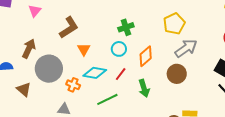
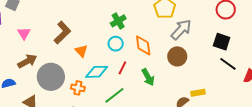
pink triangle: (35, 11) -> (24, 33), moved
brown arrow: (29, 49) -> (27, 61), turned 48
orange diamond: (146, 56) -> (143, 45), turned -45

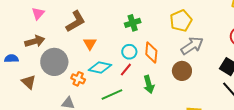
cyan circle: (116, 44) -> (129, 52), moved

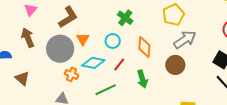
green cross: (133, 23) -> (125, 18), turned -35
brown arrow: (35, 41) -> (28, 38), turned -96
cyan circle: (129, 52) -> (113, 41), moved
gray circle: (54, 62) -> (60, 49), moved

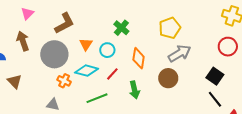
orange triangle: (83, 39) -> (86, 44), moved

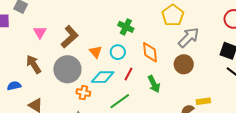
pink triangle: (27, 13) -> (40, 32), moved

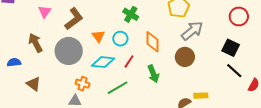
orange cross: (83, 93) -> (83, 84), moved

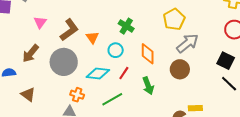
orange triangle: (98, 36) -> (92, 38), moved
brown arrow: (35, 43) -> (31, 53), turned -114

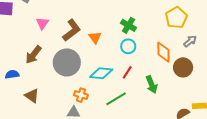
gray arrow: (187, 43) -> (190, 41), size x0.6
cyan circle: (116, 50) -> (128, 46), moved
orange diamond: (148, 54) -> (163, 52), moved

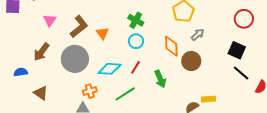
orange cross: (81, 95) -> (90, 91), turned -32

